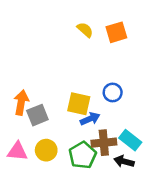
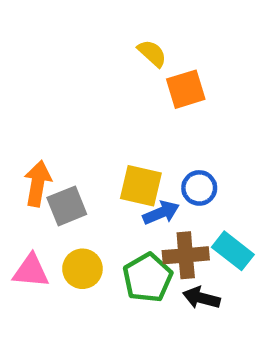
orange square: (116, 32) -> (186, 89), moved
blue circle: (113, 92) -> (199, 188), moved
black arrow: (124, 161) -> (201, 298), moved

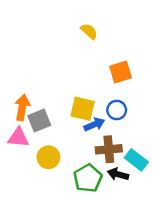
orange square: (186, 89) -> (121, 72), moved
cyan rectangle: (233, 251) -> (136, 160), moved
pink triangle: (31, 271) -> (18, 138), moved
green pentagon: (148, 278) -> (88, 178), moved

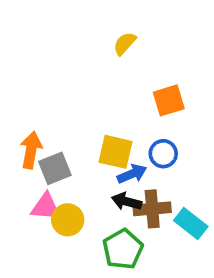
yellow semicircle: (89, 31) -> (125, 43), turned -90
pink triangle: (18, 138) -> (46, 207), moved
black arrow: (118, 174) -> (126, 201), moved

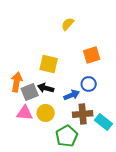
yellow square: (115, 152) -> (49, 64), moved
black arrow: (126, 201) -> (46, 88), moved
yellow circle: (68, 220) -> (46, 113), moved

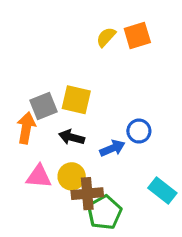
orange square: (92, 55) -> (137, 36), moved
gray square: (30, 92) -> (43, 106), moved
brown cross: (83, 114) -> (87, 194), moved

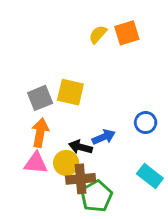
orange arrow: (26, 128) -> (40, 133), moved
blue circle: (139, 131) -> (146, 123), moved
black arrow: (72, 137) -> (81, 147), moved

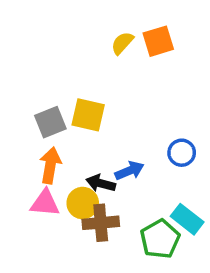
green pentagon: (96, 196) -> (160, 239), moved

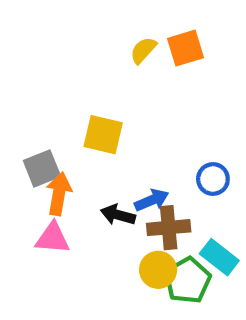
gray square: (50, 122) -> (42, 168), moved
yellow circle: (83, 203) -> (158, 270), moved
brown cross: (101, 223) -> (169, 228), moved

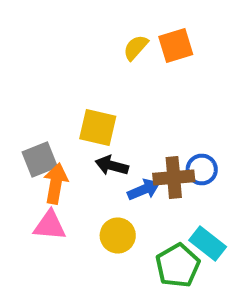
black arrow: (118, 215) -> (112, 166), moved
brown cross: (169, 228) -> (174, 178), moved
yellow circle: (158, 270) -> (118, 236), moved

